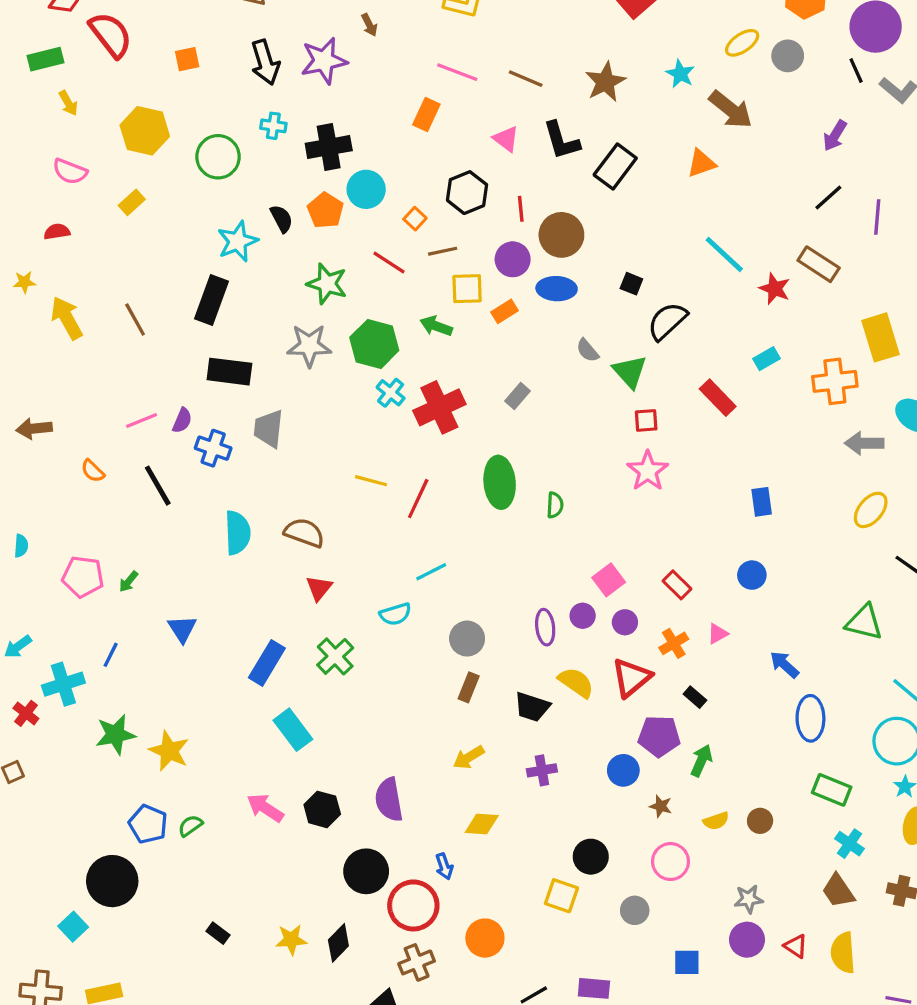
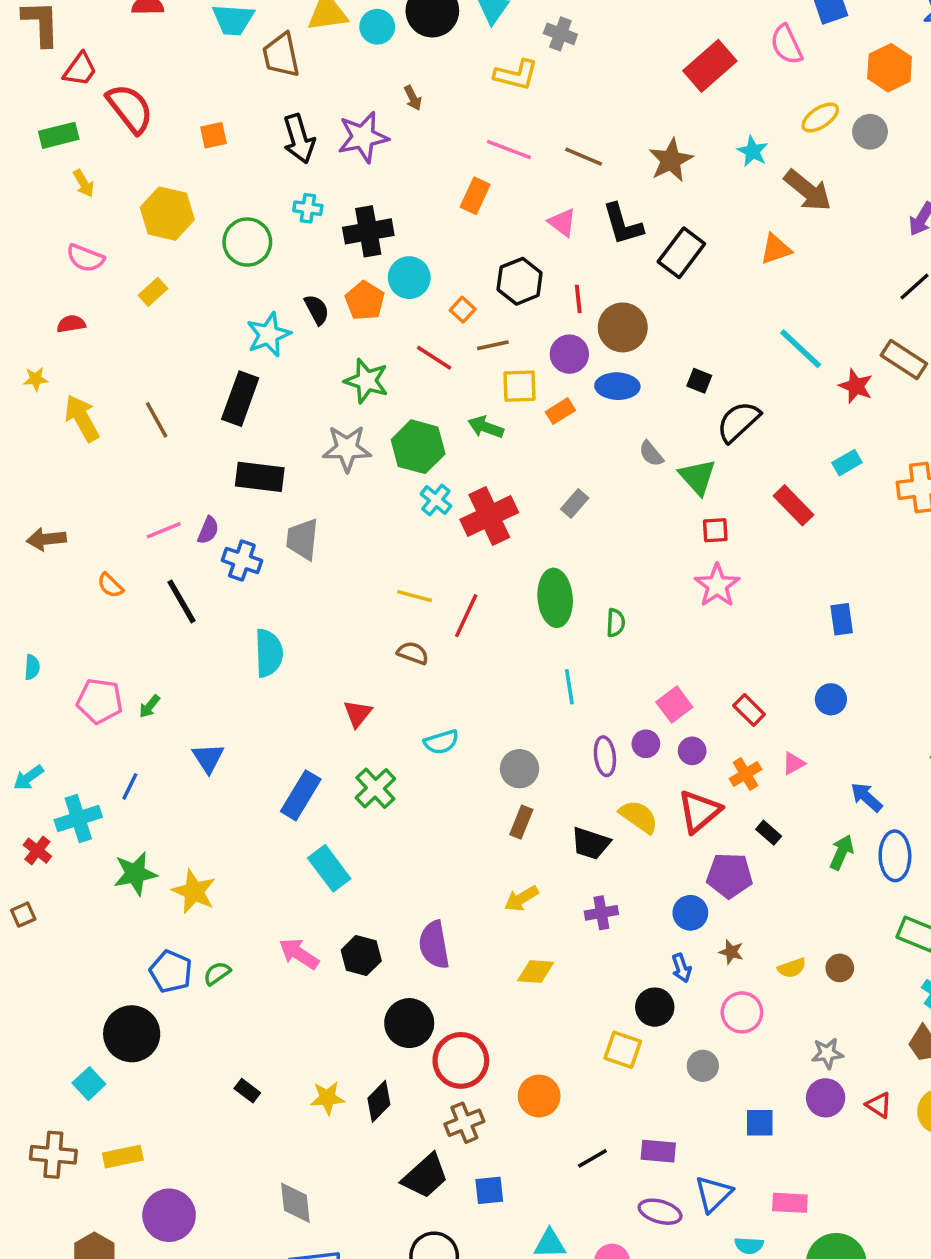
brown semicircle: (304, 533) -> (413, 653), moved, size x0.7
cyan line: (431, 572) -> (569, 687), moved, turned -72
green arrow: (701, 761) -> (842, 852), moved
blue arrow: (444, 866) -> (681, 968), moved

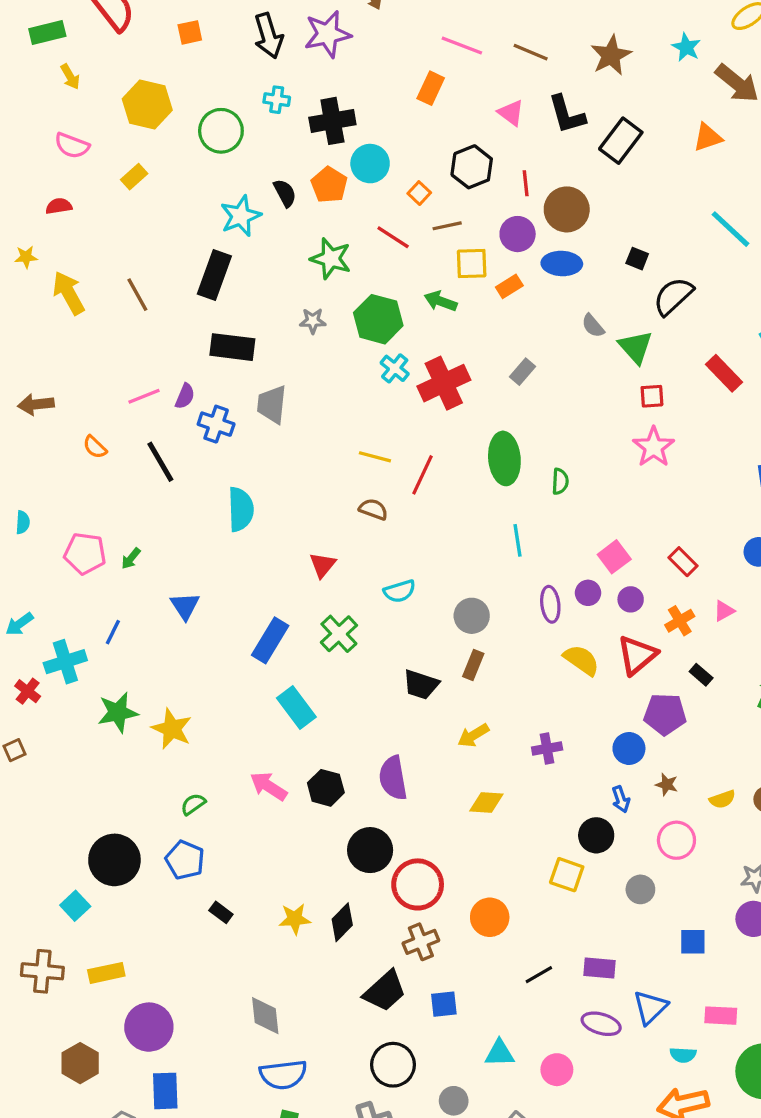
gray star: (347, 448) -> (313, 321), size x0.6
black trapezoid: (591, 843) -> (421, 685), moved
blue pentagon: (171, 971) -> (185, 860), moved

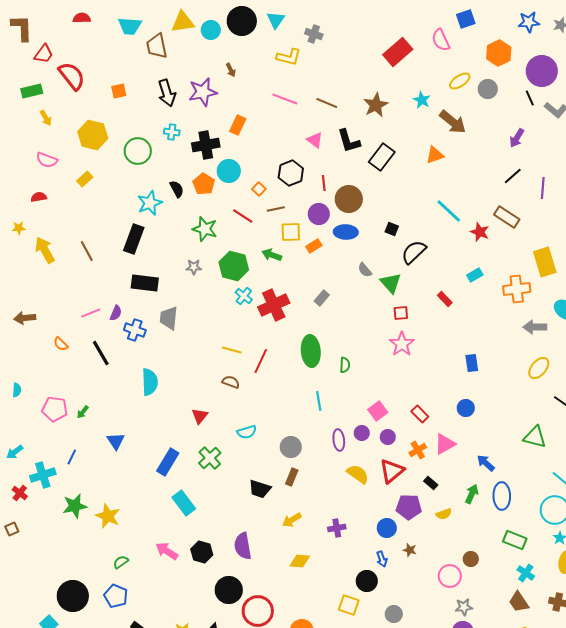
orange rectangle: (431, 88) -> (238, 125), moved
red rectangle: (724, 373) -> (445, 299), size x0.7
pink triangle: (724, 611) -> (445, 444), size x1.6
yellow semicircle: (722, 799) -> (444, 514), moved
pink circle: (676, 840) -> (450, 576), moved

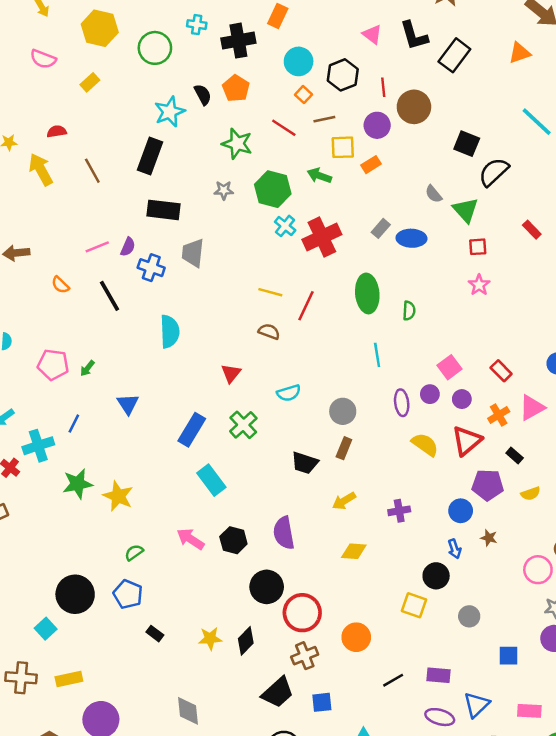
cyan circle: (229, 171) -> (299, 61), moved
red semicircle: (39, 197) -> (57, 131), moved
black square: (392, 229) -> (467, 144), size x1.5
blue ellipse: (346, 232) -> (411, 238), moved
pink star: (402, 344) -> (479, 285), size x0.7

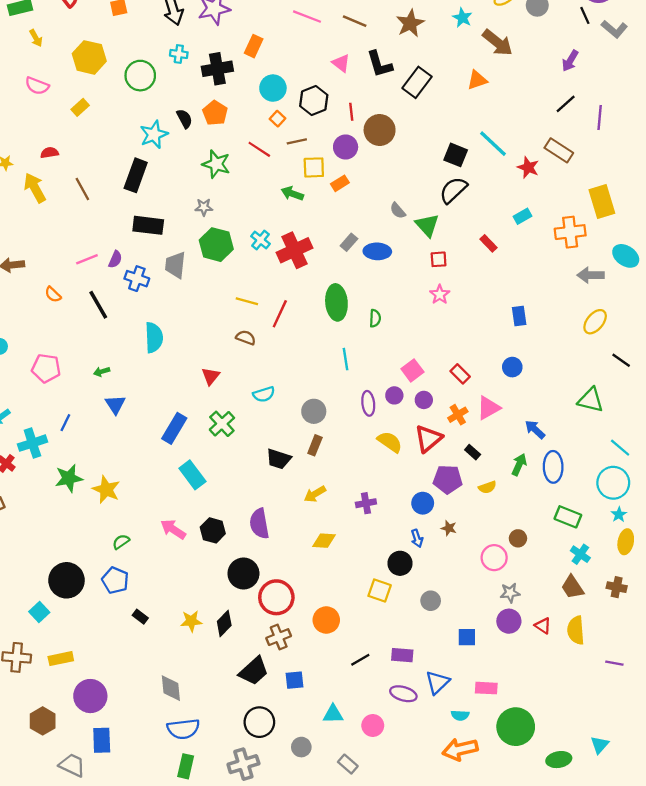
black square: (467, 144) -> (456, 155), moved
green hexagon: (273, 189) -> (216, 245), moved
green arrow: (87, 368) -> (102, 372), moved, turned 35

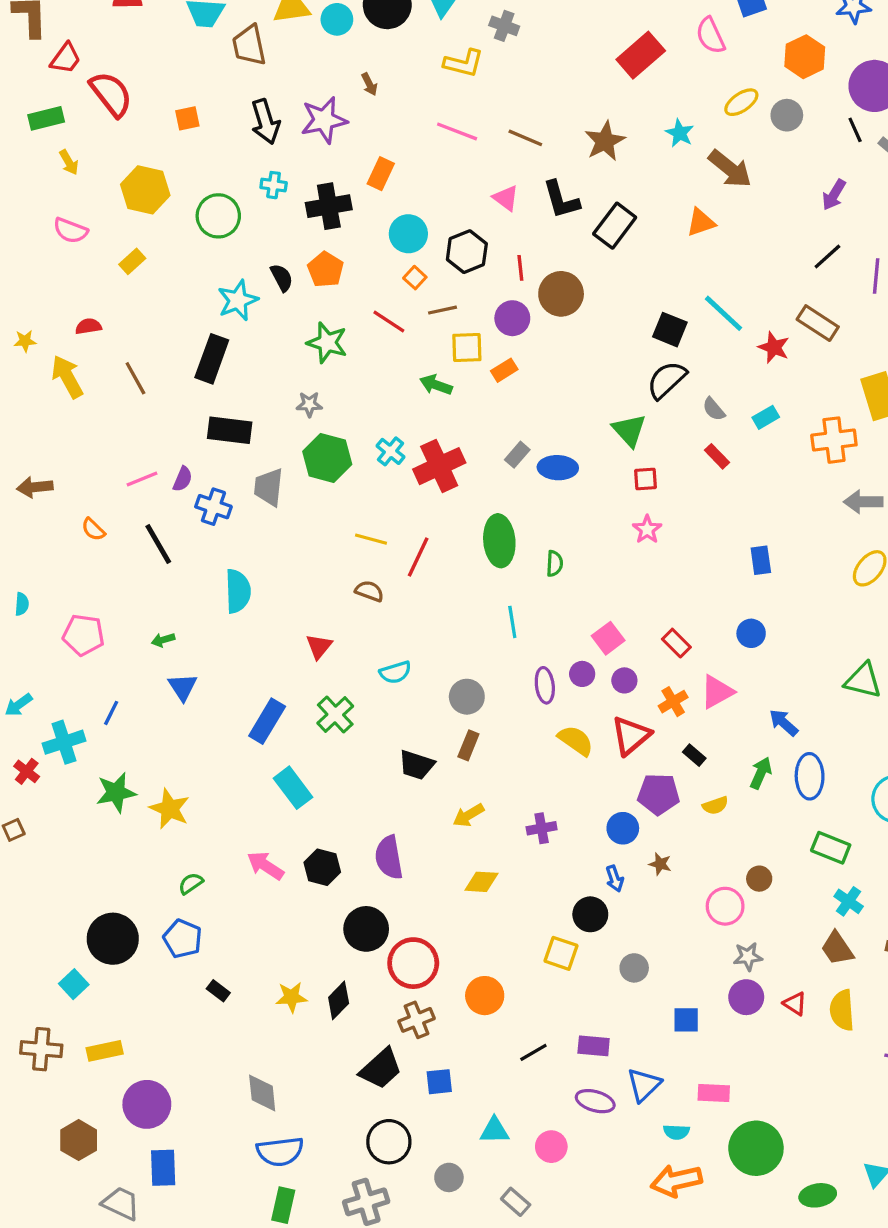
gray semicircle: (398, 211) -> (714, 409), moved

